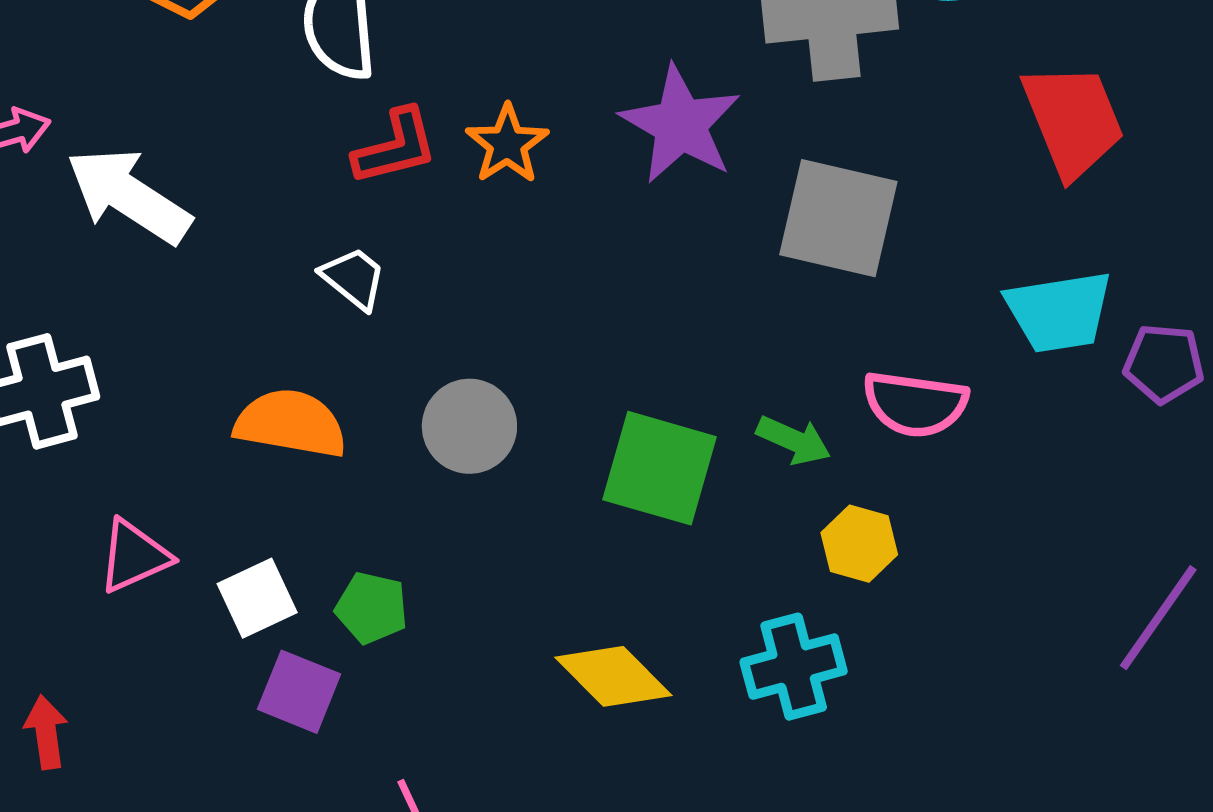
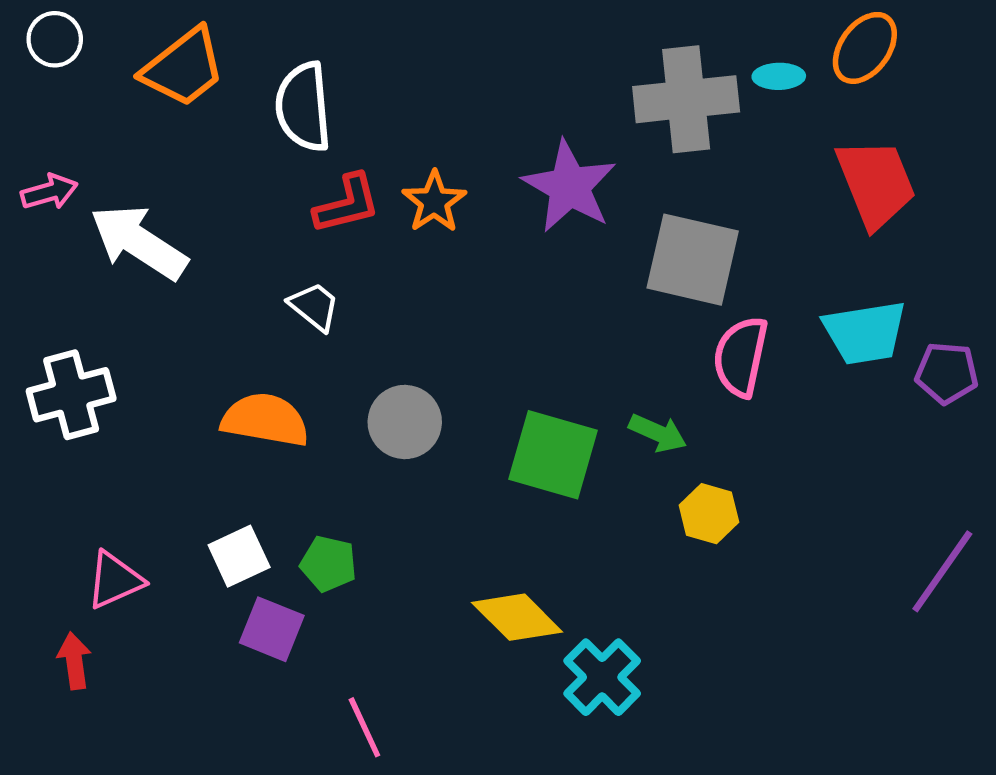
pink semicircle: (915, 404) -> (741, 357), moved, turned 94
pink triangle: (134, 556) -> (115, 580), moved
cyan cross: (794, 667) -> (602, 677), moved, turned -30

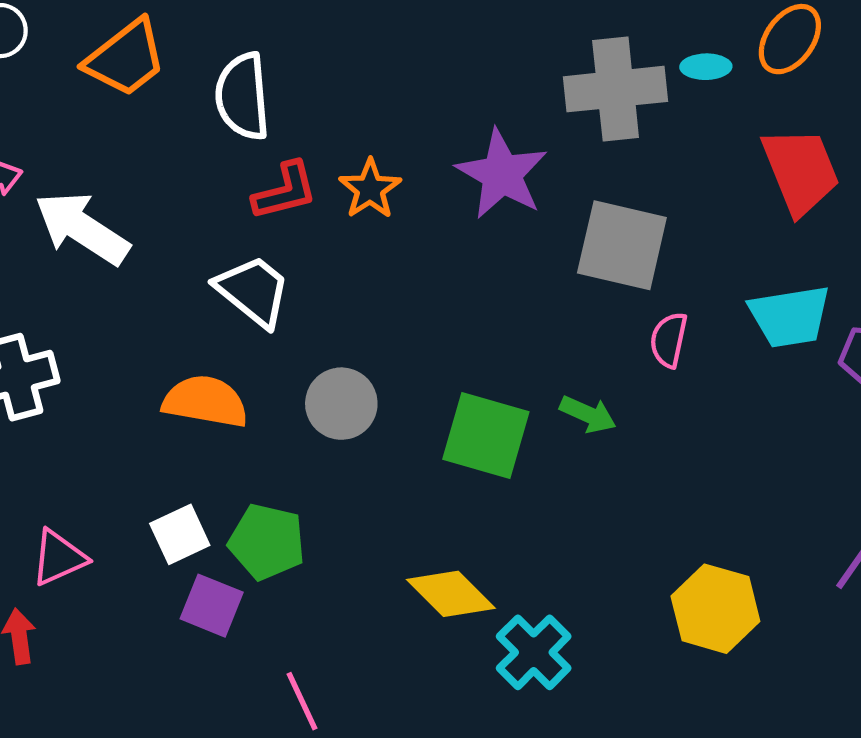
white trapezoid: (314, 306) -> (253, 291), size x1.5
pink semicircle: (741, 357) -> (669, 340), size x0.7
yellow hexagon: (709, 514) -> (715, 609), moved, size x1.5
green pentagon: (328, 564) -> (267, 542), size x1.4

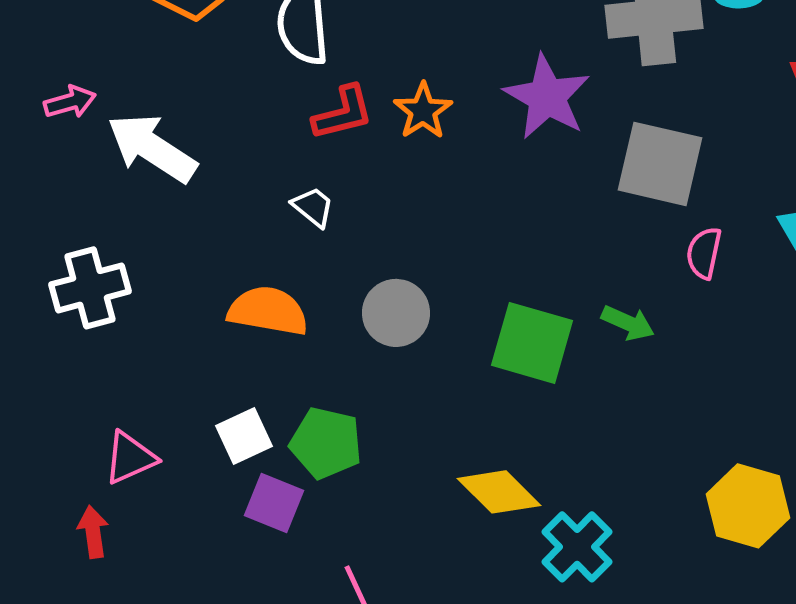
white trapezoid: (253, 291) -> (313, 207), size x0.6

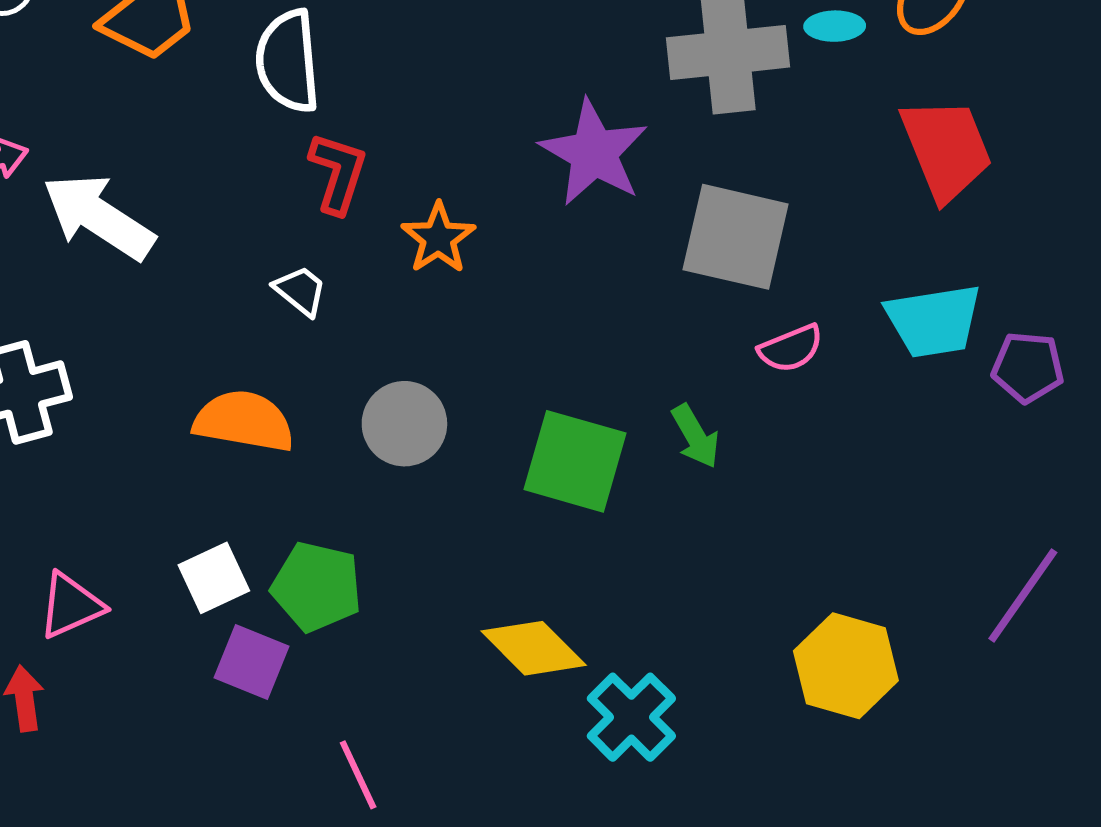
orange star: (423, 111) -> (438, 238), moved
red L-shape: (343, 113) -> (338, 173), turned -58
pink semicircle: (704, 253) -> (791, 348), turned -124
green arrow: (628, 323) -> (695, 436), turned 36

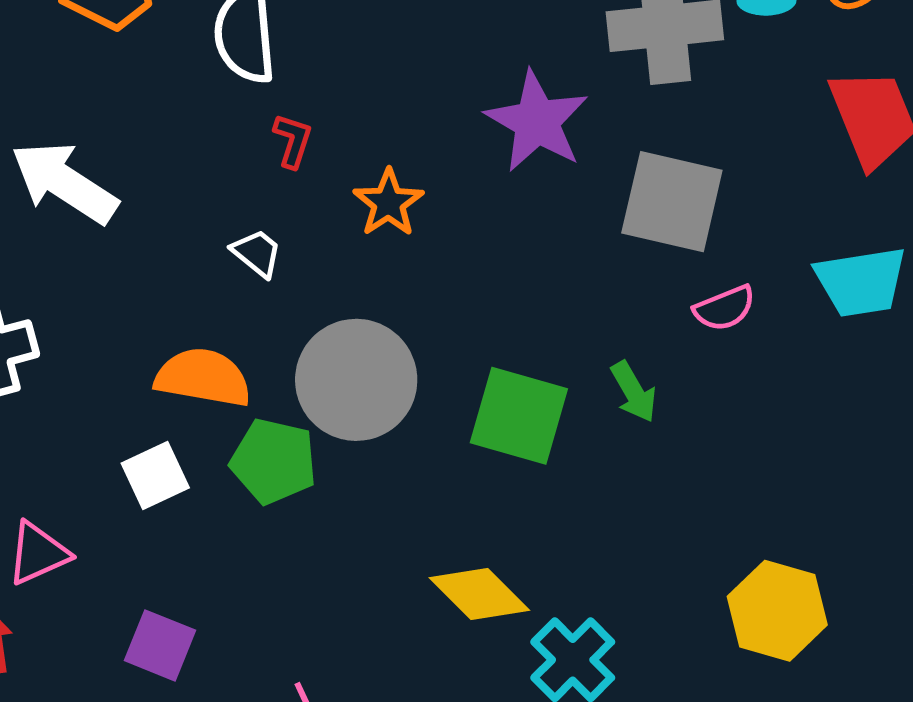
red L-shape: (338, 173) -> (293, 141), size x0.7
gray circle: (404, 424) -> (356, 380), size x1.5
white square: (214, 578) -> (155, 476), moved
green pentagon: (317, 587) -> (274, 461), moved
purple square: (251, 662) -> (160, 645), moved

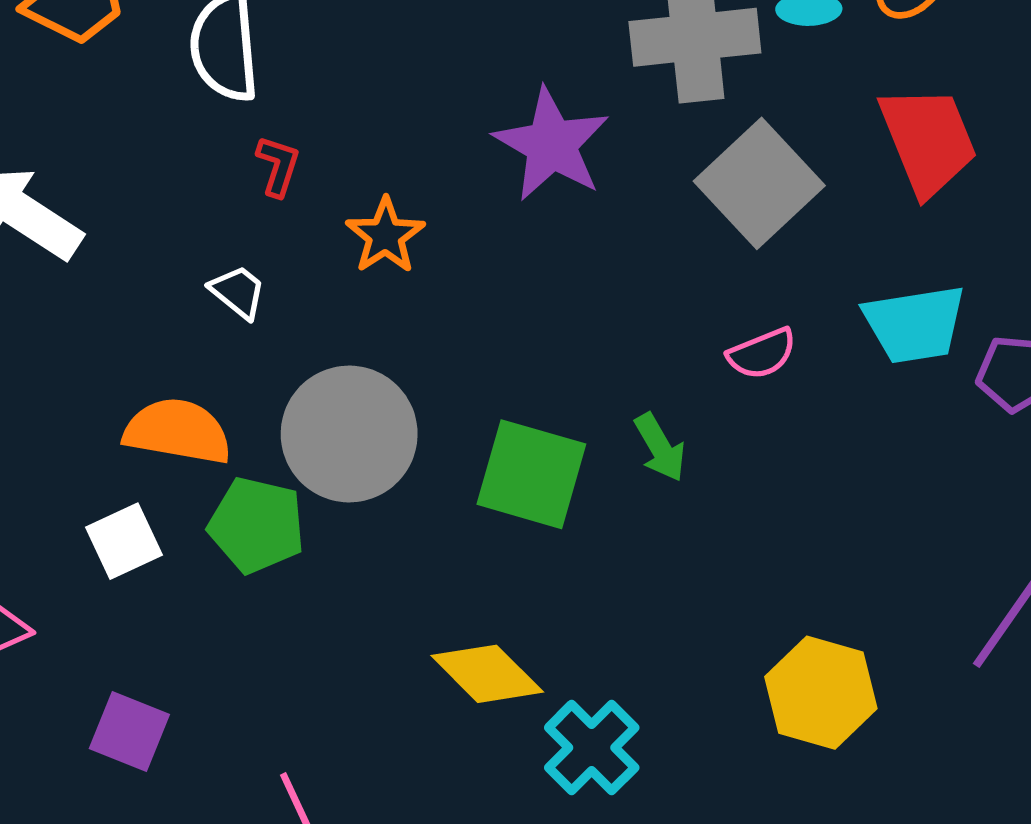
gray square: (672, 202) -> (759, 183), moved, turned 34

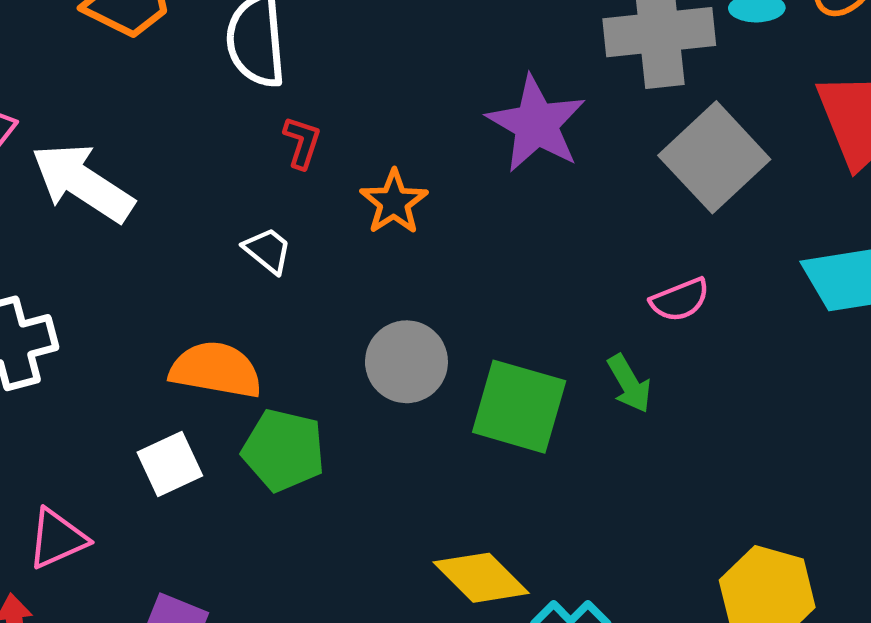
pink semicircle: (762, 354) -> (680, 300), moved
gray circle: (349, 434) -> (406, 362), moved, size x0.7

